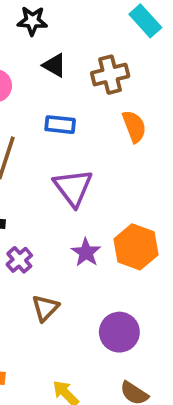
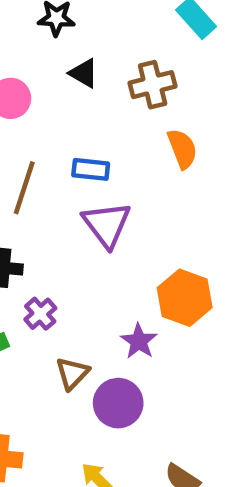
blue rectangle: (60, 125) -> (91, 169), moved
purple star: (86, 252) -> (139, 341), moved
purple circle: (119, 332) -> (118, 403), moved

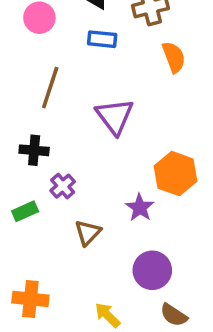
blue rectangle: (91, 169) -> (102, 39), moved
purple circle: (118, 403) -> (152, 270), moved

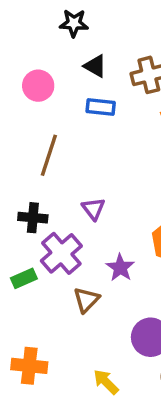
purple triangle: (115, 116) -> (93, 209), moved, size x0.6
purple cross: (63, 186) -> (61, 253), size x1.6
purple star: (140, 208) -> (120, 268), moved

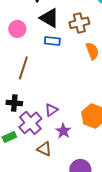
black triangle: (95, 66) -> (49, 18), size x1.5
purple triangle: (93, 209) -> (51, 110), moved, turned 32
brown triangle: (86, 300) -> (44, 149), turned -49

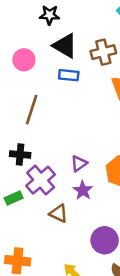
purple triangle: (51, 110) -> (79, 163), moved

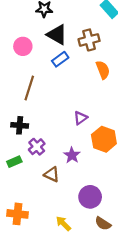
blue rectangle: (69, 75) -> (60, 59), turned -42
purple triangle: (79, 163) -> (80, 118), moved
purple cross: (41, 180) -> (37, 147), size x0.7

